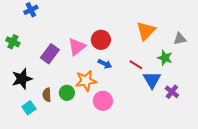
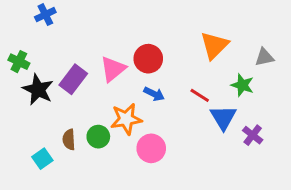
black star: (22, 79) -> (38, 90), moved, turned -30

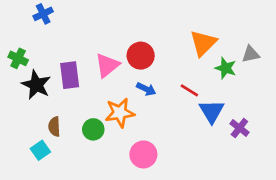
purple rectangle: (73, 79) -> (70, 75), turned -44
green star: (242, 85) -> (226, 68), moved
brown semicircle: (69, 140) -> (54, 127), moved
pink circle: (151, 148) -> (143, 154), moved

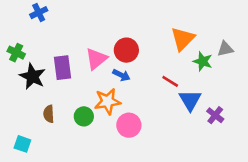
blue arrow: (146, 89) -> (121, 75), moved
cyan square: (40, 150) -> (22, 144), moved, turned -36
pink circle: (143, 154) -> (129, 125), moved

